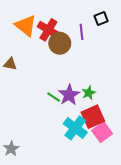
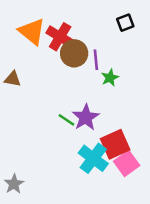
purple line: (81, 32) -> (96, 60), moved
green star: (89, 93) -> (110, 78), moved

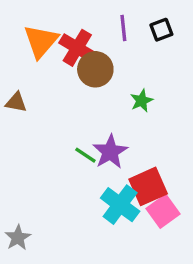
orange triangle: (32, 32) -> (41, 41), turned 32
purple line: (96, 60) -> (123, 28), moved

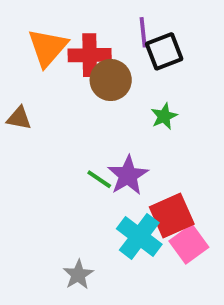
black square: (161, 30) -> (164, 51), moved, size x1.4
red cross: (77, 48) -> (90, 55), turned -32
gray star: (18, 238) -> (78, 275), moved

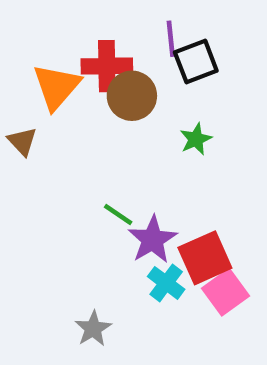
orange triangle: (48, 48) -> (57, 87), moved
brown triangle: (19, 118) -> (22, 141), turned 36
purple star: (128, 175) -> (152, 240), moved
cyan cross: (139, 236) -> (166, 283), size x0.7

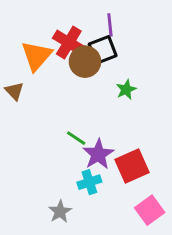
black square: (196, 62) -> (103, 50), moved
red cross: (107, 66) -> (69, 43), turned 32
cyan cross: (166, 283) -> (89, 182), moved, turned 35
pink square: (225, 292) -> (150, 210), moved

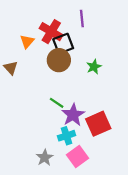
black square: (103, 50) -> (63, 44), moved
orange triangle: (36, 56) -> (27, 41), size x0.6
brown circle: (85, 62) -> (59, 60), moved
pink square: (150, 210) -> (77, 157), moved

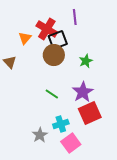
purple star: (73, 115) -> (83, 92), moved
gray star: (45, 158) -> (40, 135), moved

